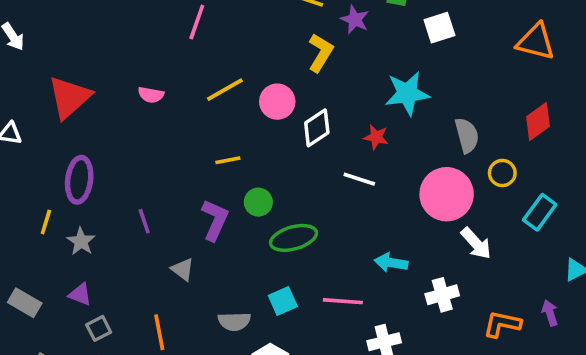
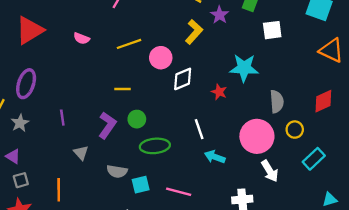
white line: (359, 179) -> (199, 129), moved, turned 42
cyan arrow: (391, 263) -> (215, 157), moved
gray semicircle: (234, 321) -> (117, 171), moved

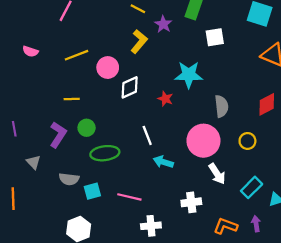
yellow circle: (295, 130) -> (247, 141), moved
cyan rectangle: (314, 159) -> (252, 187), moved

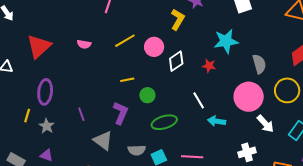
green circle: (87, 128) -> (147, 95), moved
yellow circle: (247, 141) -> (287, 90), size x1.6
gray triangle: (33, 162) -> (103, 141), size x1.5

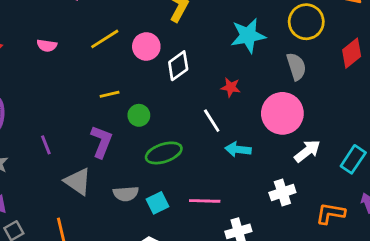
red star: (209, 66) -> (231, 87), moved
yellow circle: (287, 90) -> (306, 22), moved
white arrow: (265, 124) -> (307, 151), turned -84

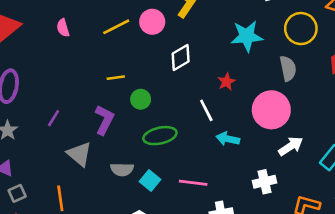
pink semicircle: (47, 46) -> (63, 28), turned 60
pink circle: (146, 46) -> (152, 22), moved
red star: (231, 87) -> (226, 82), turned 30
purple line: (46, 145) -> (54, 118), turned 48
cyan square: (158, 203) -> (150, 180), turned -30

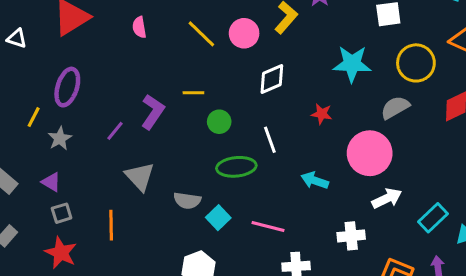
yellow line: (116, 27) -> (201, 34), turned 64
gray semicircle: (288, 68) -> (395, 107), turned -115
red star: (226, 82) -> (322, 114), turned 30
white line: (206, 110) -> (270, 140), moved
purple L-shape: (104, 120) -> (153, 112), moved

